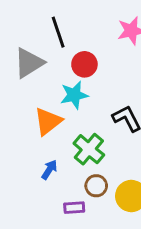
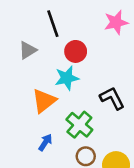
gray triangle: (29, 63) -> (28, 50), size x0.7

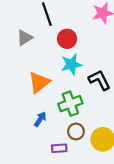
cyan star: (67, 78) -> (71, 64), moved
green cross: (79, 125) -> (70, 104), turned 30

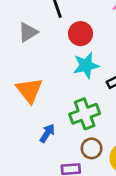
orange triangle: (39, 82) -> (29, 90), moved, turned -30

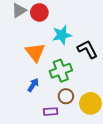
red circle: (80, 34) -> (39, 12), moved
orange triangle: (29, 90) -> (35, 52), moved

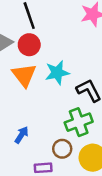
orange triangle: (35, 52) -> (24, 75), moved
green cross: (61, 71) -> (79, 122), moved

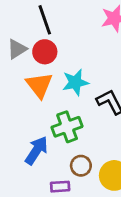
green cross: (79, 122) -> (67, 127), moved
blue arrow: (22, 135) -> (36, 150), size x1.5

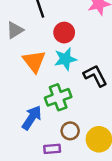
red circle: (45, 52) -> (64, 33), moved

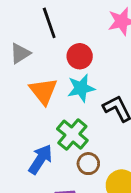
green cross: (58, 97) -> (72, 135), turned -30
brown circle: (70, 131) -> (88, 164), moved

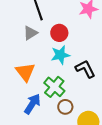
gray triangle: (20, 53) -> (30, 33), moved
orange triangle: (43, 91) -> (25, 72), moved

